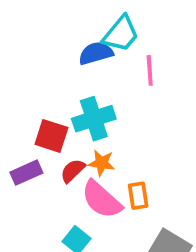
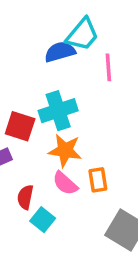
orange star: (102, 163) -> (65, 150), size x1.4
red semicircle: (73, 171) -> (25, 197), moved, turned -35
pink semicircle: (102, 200) -> (65, 183), size x0.7

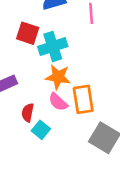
red square: (20, 126) -> (28, 33), moved
orange rectangle: (98, 180) -> (83, 99), size x1.5

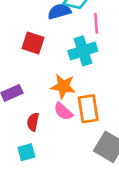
cyan cross: (53, 46) -> (83, 51), moved
cyan square: (41, 130) -> (26, 152), moved, turned 36

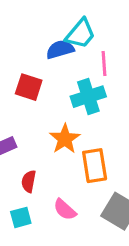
orange star: (63, 86) -> (65, 139), turned 30
pink semicircle: (63, 111) -> (65, 210), moved

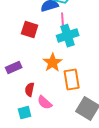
pink line: (104, 64) -> (63, 21), moved
pink semicircle: (65, 210) -> (45, 103), moved

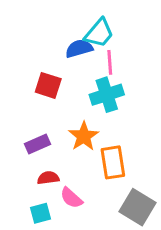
pink line: (63, 21) -> (110, 62), moved
purple rectangle: (14, 68) -> (37, 144), moved
red semicircle: (30, 90) -> (48, 178), turned 72

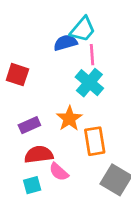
red square: (48, 85) -> (17, 75), moved
cyan cross: (107, 95) -> (89, 83), turned -32
red semicircle: (48, 178) -> (39, 155), size x1.5

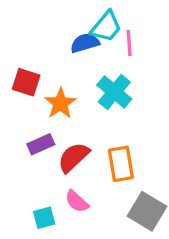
pink line: (92, 55) -> (129, 43), moved
orange star: (69, 119) -> (60, 103), moved
red semicircle: (39, 155) -> (74, 157), moved, turned -36

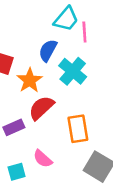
blue semicircle: (85, 43) -> (48, 50), moved, turned -45
purple rectangle: (41, 144) -> (14, 127), moved
red semicircle: (74, 157) -> (41, 108), moved

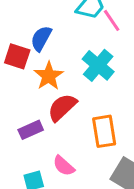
pink line: (84, 32) -> (112, 20), turned -30
blue semicircle: (48, 50) -> (41, 38), moved

